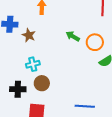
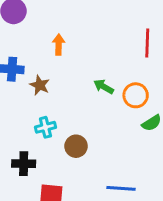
brown circle: (42, 83) -> (76, 146), moved

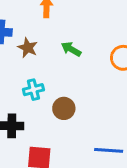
green arrow: (104, 87) -> (71, 49), moved

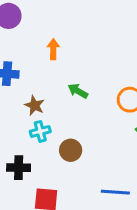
brown star: (28, 48) -> (34, 105), moved

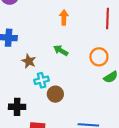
orange arrow: (53, 49) -> (64, 17), moved
cyan cross: (40, 131) -> (42, 80), moved

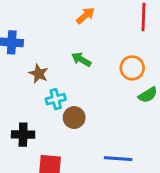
orange arrow: (64, 17) -> (85, 15), turned 48

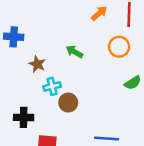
orange arrow: (85, 15) -> (99, 13), moved
orange circle: (132, 68) -> (119, 47), moved

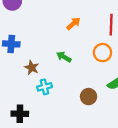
orange arrow: (99, 13) -> (74, 24), moved
brown circle: (68, 103) -> (89, 97), moved

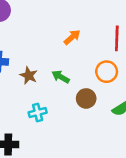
brown star: (32, 68) -> (29, 75), moved
brown circle: (89, 97) -> (86, 98), moved

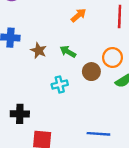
orange circle: (107, 72) -> (112, 58), moved
cyan cross: (38, 113) -> (60, 84), moved

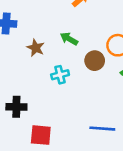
brown star: (39, 50) -> (36, 48), moved

